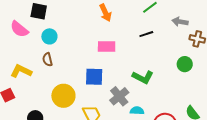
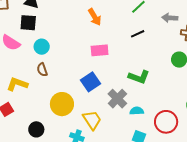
blue square: (94, 77) -> (90, 82), turned -30

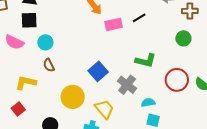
pink rectangle: (100, 50) -> (114, 24), moved
cyan semicircle: (137, 111) -> (148, 103), moved
red circle: (166, 122) -> (177, 80), moved

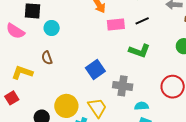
cyan circle: (45, 42) -> (52, 28), moved
green L-shape: (146, 61) -> (139, 51), moved
gray cross: (127, 85) -> (123, 86), turned -36
yellow circle: (73, 97) -> (66, 106), moved

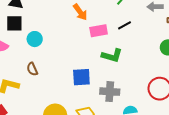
green L-shape: (139, 51) -> (112, 56), moved
blue square: (95, 69) -> (81, 77), turned 36

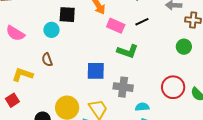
black square: (14, 23) -> (67, 15), moved
pink rectangle: (99, 31) -> (116, 26), turned 30

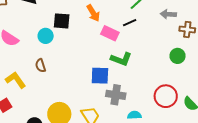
black line: (142, 22) -> (130, 23), moved
blue square: (96, 71) -> (100, 76), moved
yellow L-shape: (22, 75) -> (15, 80), turned 35

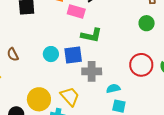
cyan circle: (46, 36) -> (51, 54), moved

